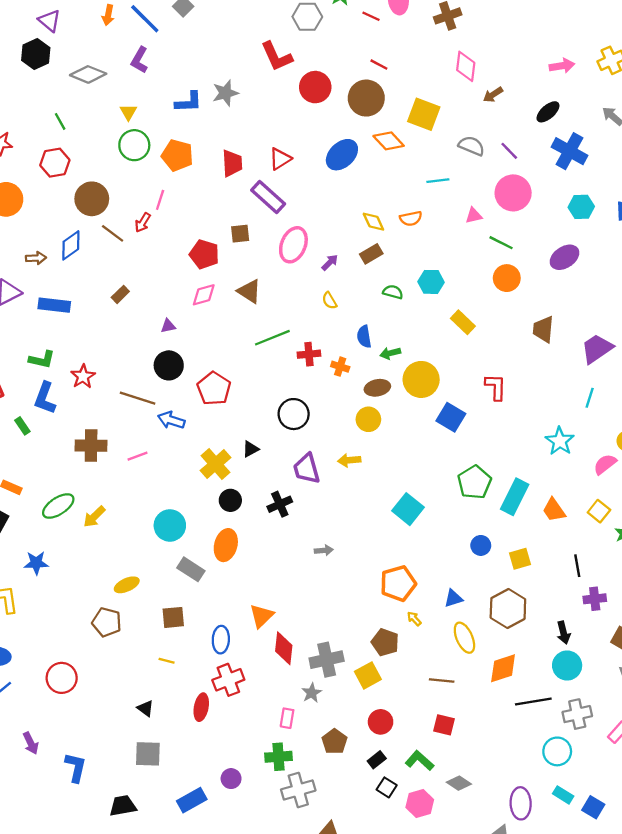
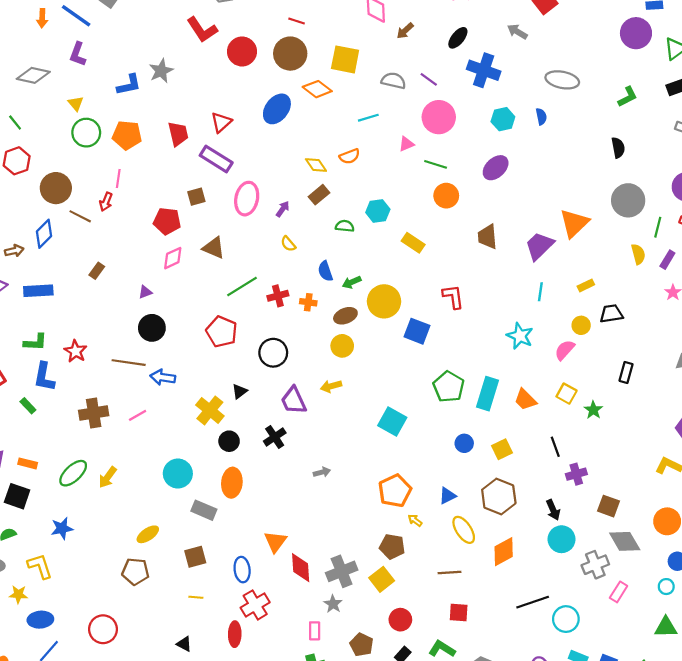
red pentagon: (214, 389) -> (222, 332), moved
black line: (533, 701) -> (533, 602), moved
gray cross: (577, 714) -> (595, 565), moved

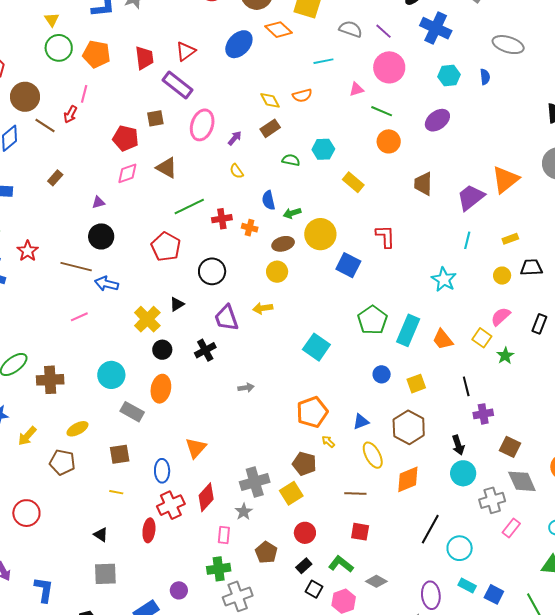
pink semicircle: (565, 350) -> (501, 316), moved
brown cross: (94, 413) -> (50, 380), moved
yellow arrow: (108, 477) -> (27, 436), moved
red diamond: (301, 568) -> (206, 497), moved, turned 40
black line: (533, 602) -> (430, 529), turned -48

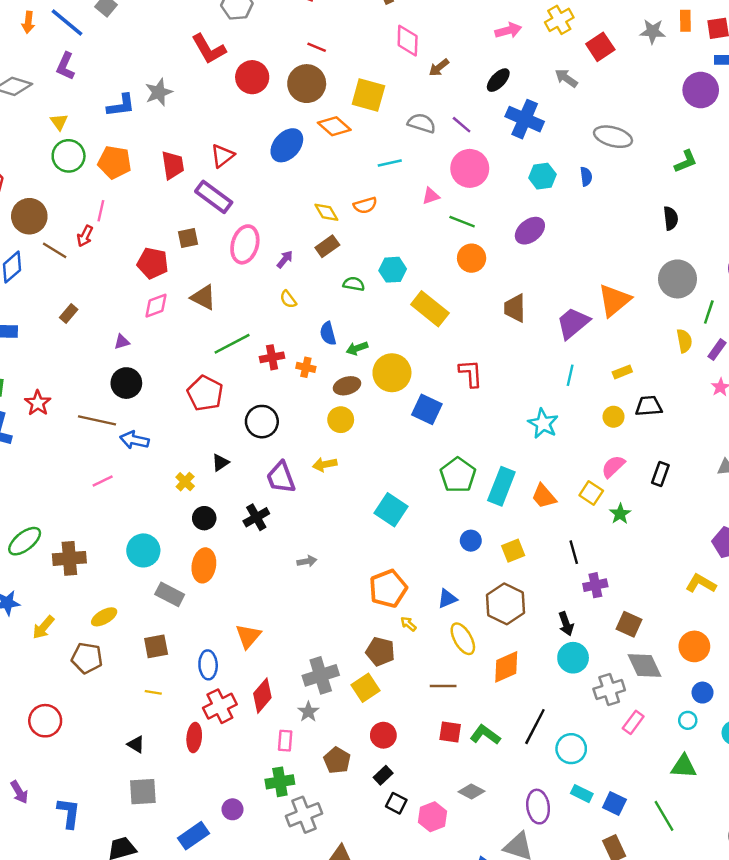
yellow rectangle: (353, 182) -> (430, 309), size x1.4
yellow cross: (147, 319) -> (185, 482), size x0.6
green L-shape: (341, 564) -> (485, 735), moved

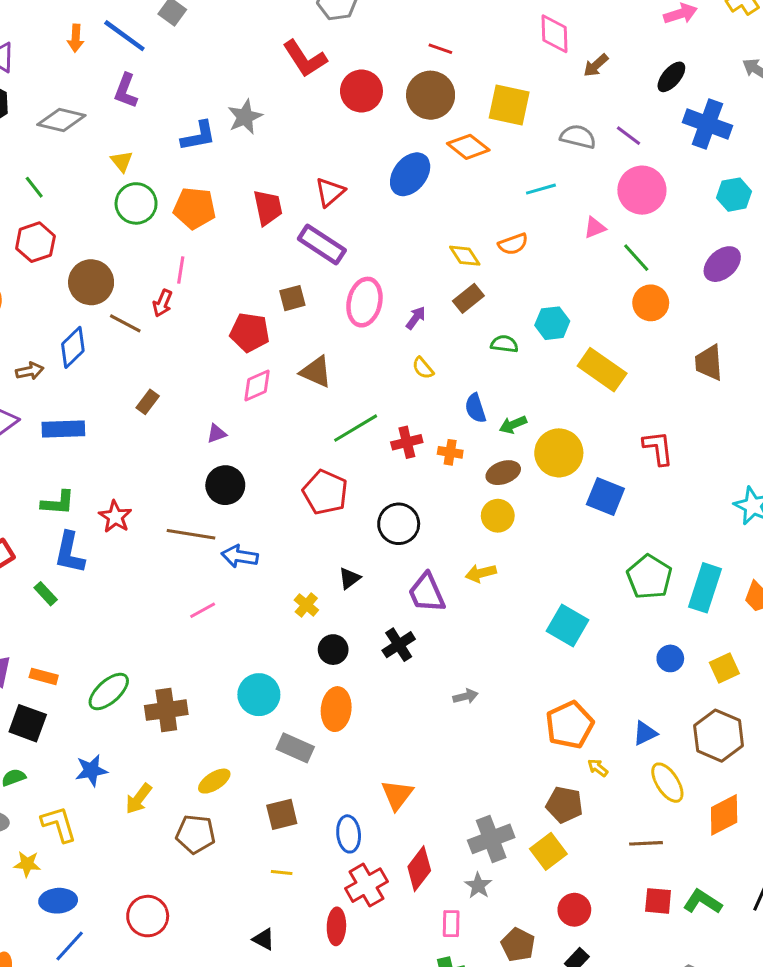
green line: (462, 222) -> (636, 258), turned 30

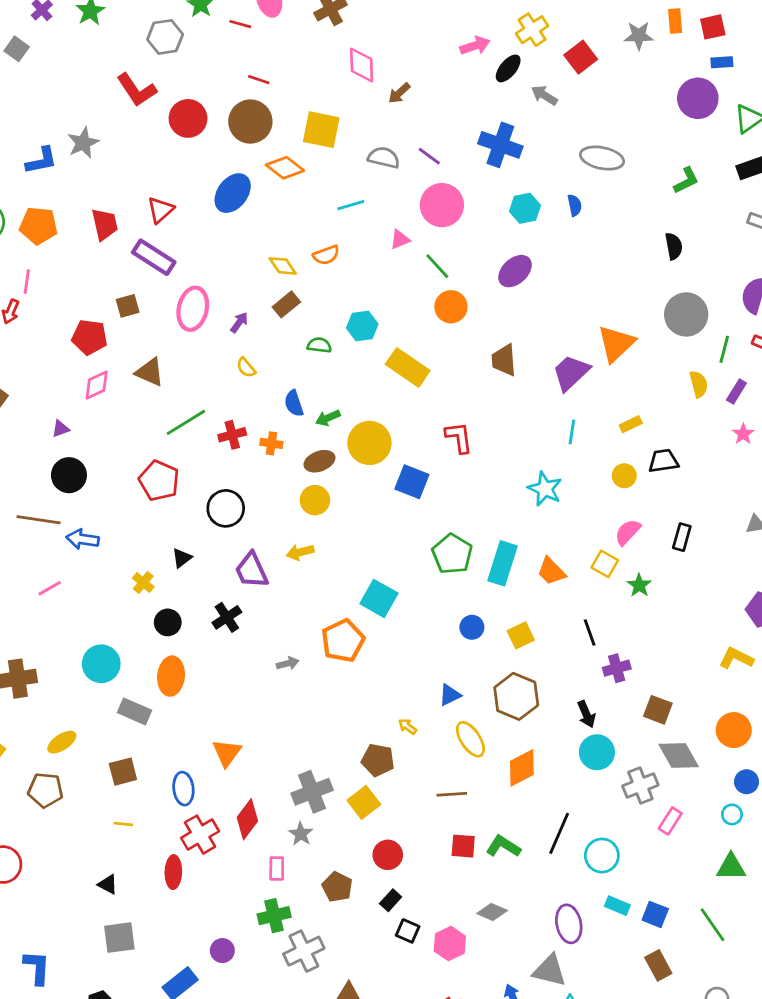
black ellipse: (671, 77) -> (508, 68), moved
orange pentagon: (570, 725) -> (343, 641), moved

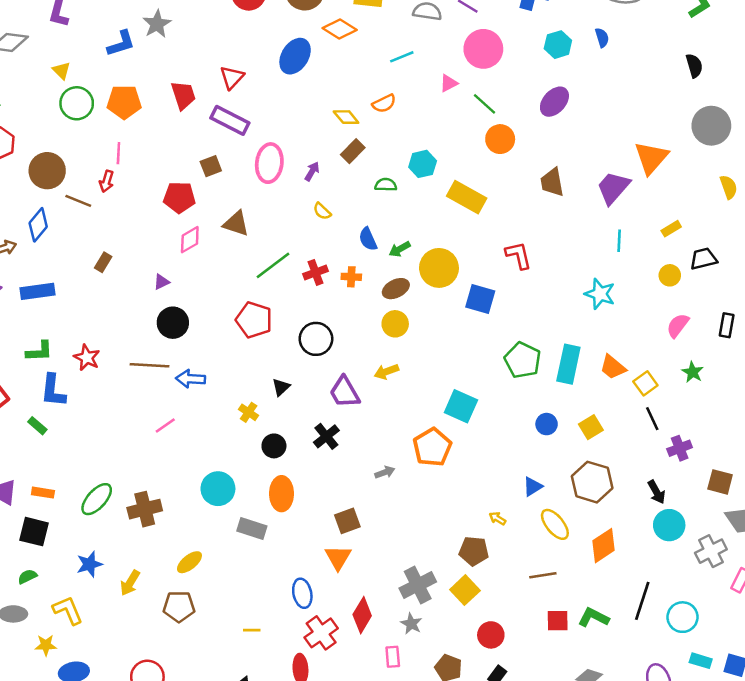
yellow square: (605, 564) -> (645, 383), moved, turned 30
brown square: (123, 772) -> (347, 521), moved

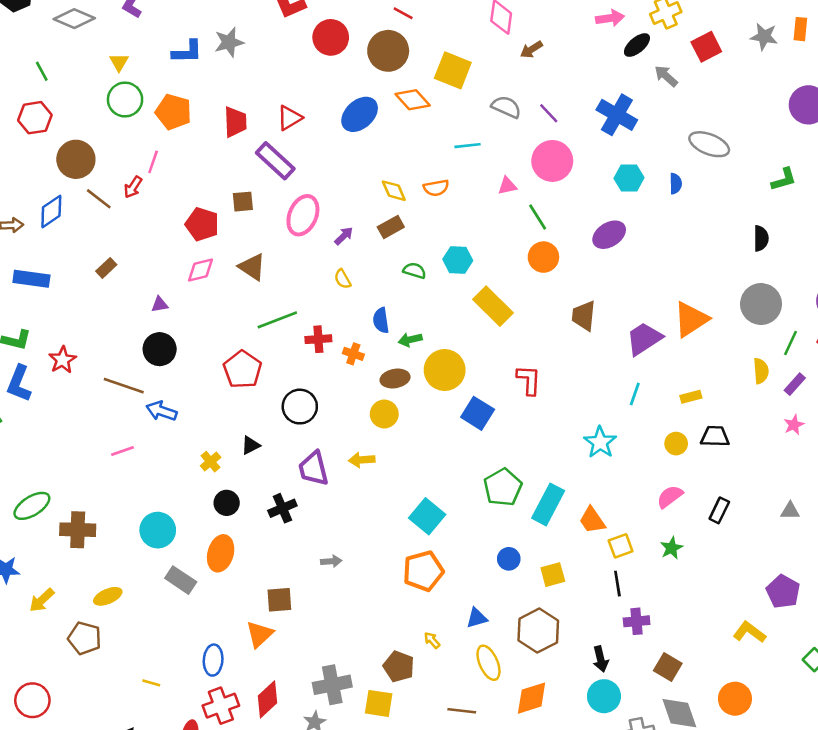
orange pentagon: (432, 447) -> (423, 571), moved
yellow square: (465, 590) -> (379, 703), turned 36

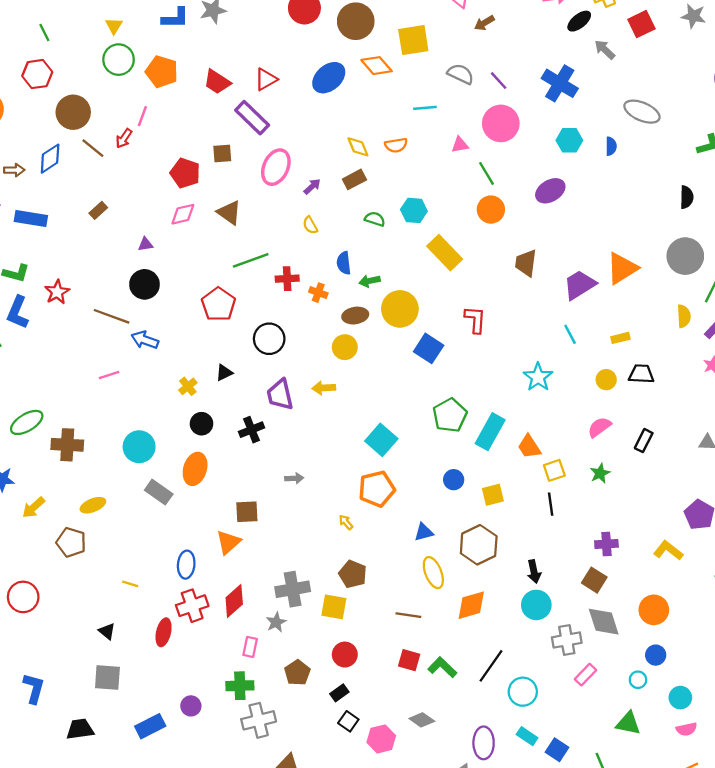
yellow square: (453, 70) -> (413, 40), turned -32
red trapezoid: (235, 122) -> (217, 82), turned 124
cyan line: (635, 394) -> (570, 334), turned -48
purple cross: (637, 621) -> (606, 544), moved
yellow arrow: (432, 640) -> (346, 522), moved

